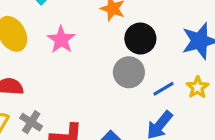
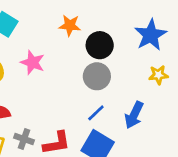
yellow star: (198, 87) -> (158, 75), turned -30
blue line: (163, 89) -> (96, 113), moved

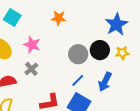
black circle: (100, 45) -> (100, 50), moved
gray cross: (24, 139) -> (31, 69), moved, turned 32

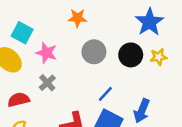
cyan square: (12, 17) -> (22, 33), moved
gray circle: (78, 54) -> (94, 52), moved
blue arrow: (105, 82) -> (142, 111), moved

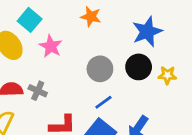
blue star: (149, 22) -> (147, 32), moved
gray circle: (94, 52) -> (100, 69), moved
gray cross: (47, 83) -> (38, 91), moved, turned -35

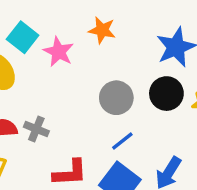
pink star: (51, 46) -> (59, 52), moved

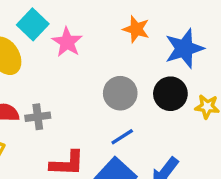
orange star: (102, 30) -> (136, 29), moved
gray cross: (36, 129) -> (38, 117), turned -35

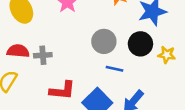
blue line: (122, 137) -> (115, 69), moved, turned 42

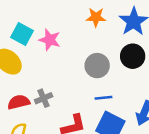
blue line: (115, 69) -> (103, 98), moved

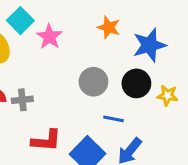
blue line: (103, 98) -> (113, 119), moved

